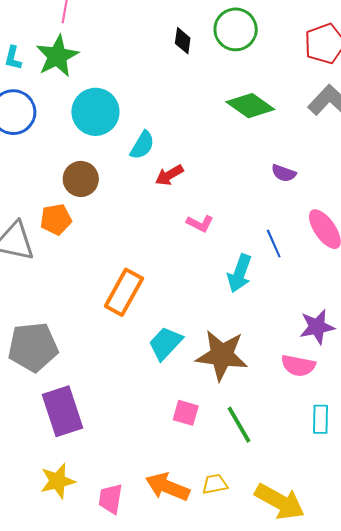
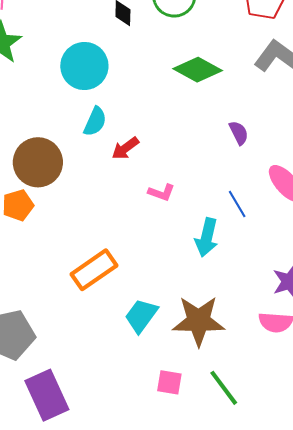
cyan circle: (95, 112) -> (84, 66), moved
purple semicircle: (284, 173) -> (239, 133), turned -130
brown circle: (81, 179) -> (38, 162), size x1.4
orange rectangle: (124, 292) -> (94, 270), turned 33

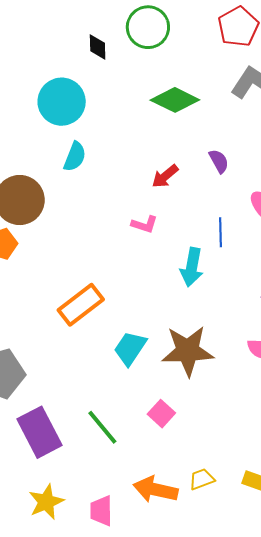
red arrow: (125, 148) -> (165, 176), moved
blue line: (237, 204) -> (221, 232), turned 32
pink square: (169, 382) -> (161, 414), turned 36
green line: (224, 388) -> (102, 427), moved

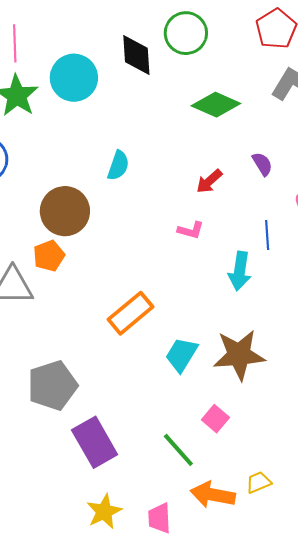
black diamond: (98, 47) -> (136, 55), size x1.6
cyan circle: (62, 102) -> (74, 78), moved
green line: (102, 427) -> (178, 450), moved

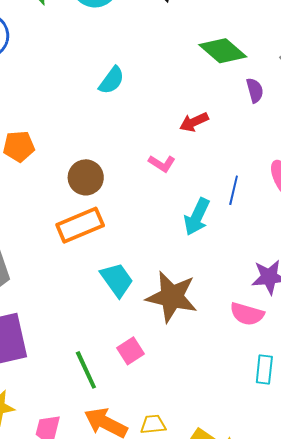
purple semicircle: (262, 164) -> (255, 90), moved
brown circle: (65, 211) -> (86, 177), moved, size x0.7
cyan trapezoid: (181, 355) -> (117, 280), turned 96

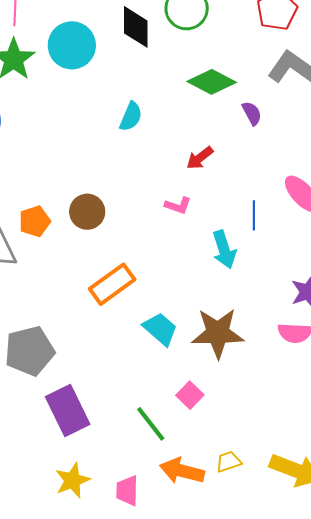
cyan semicircle: (112, 80) -> (131, 117), moved
brown circle: (86, 177) -> (87, 212), moved
cyan arrow: (197, 217) -> (224, 249), turned -30

